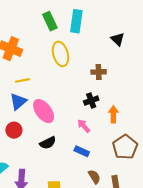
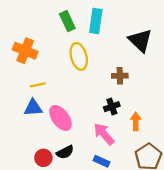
black triangle: (118, 39) -> (140, 40), size x1.6
blue triangle: (18, 102) -> (33, 108), turned 36
pink arrow: (84, 126) -> (104, 134), size x1.5
red circle: (14, 130) -> (43, 158), moved

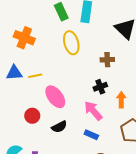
yellow line: (38, 85) -> (35, 76), moved
blue triangle: (33, 108) -> (14, 73), moved
red circle: (43, 158) -> (32, 116), moved

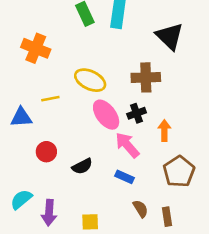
yellow ellipse: (71, 43) -> (90, 80), moved, turned -50
brown cross: (107, 60) -> (146, 77), size x1.5
blue triangle: (14, 73) -> (21, 117), moved
pink ellipse: (55, 97) -> (106, 115), moved

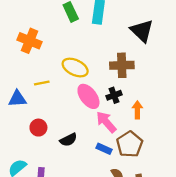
brown pentagon: (179, 172) -> (130, 144), moved

